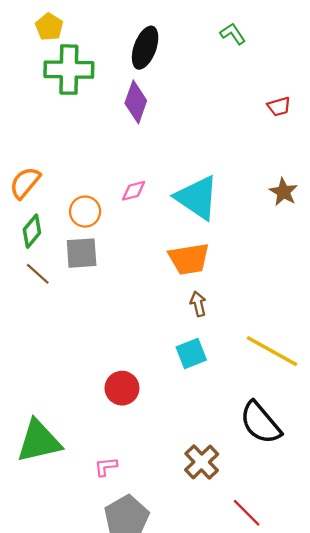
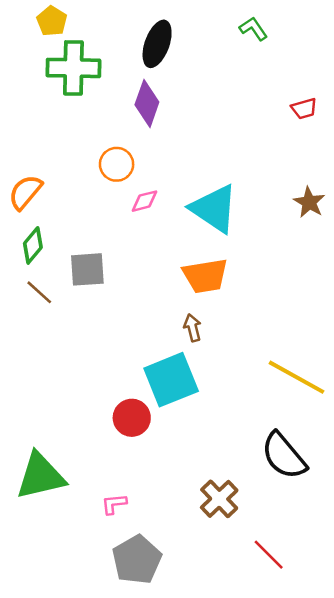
orange circle: (85, 212) -> (117, 164), moved
brown arrow: (198, 304) -> (193, 328), moved
cyan square: (191, 353) -> (171, 380), moved, size x1.6

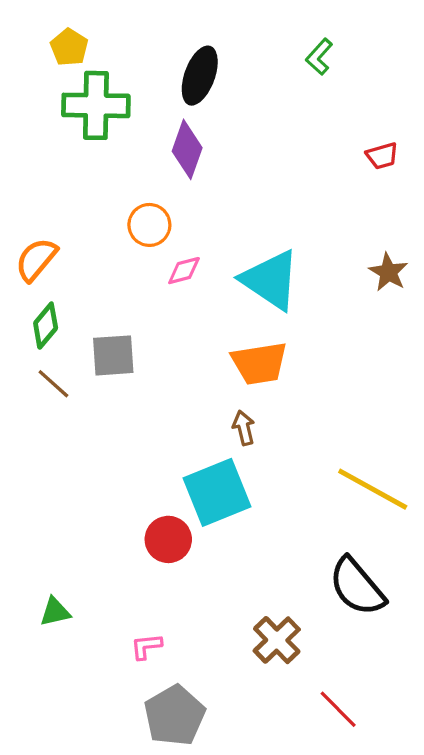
green L-shape: (253, 29) -> (319, 57), turned -104
green triangle: (40, 476) -> (55, 612), size x0.5

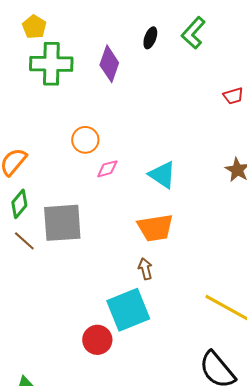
green L-shape: (319, 57) -> (193, 33), size x1.4
black ellipse: (200, 76) -> (150, 38), moved, size x0.6
purple diamond: (187, 149) -> (109, 64), moved
cyan triangle: (270, 280) -> (162, 175), size x0.7
gray square: (113, 355) -> (62, 223), size x1.4

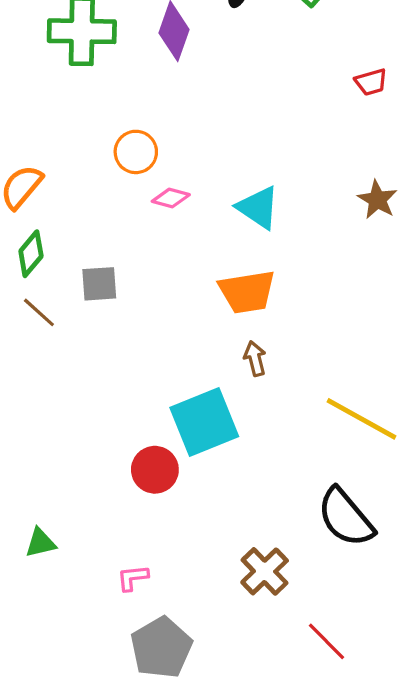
pink diamond: (107, 169) -> (171, 198), turned 30
gray square: (62, 223) -> (99, 284), size x0.6
brown arrow: (145, 269) -> (255, 359), moved

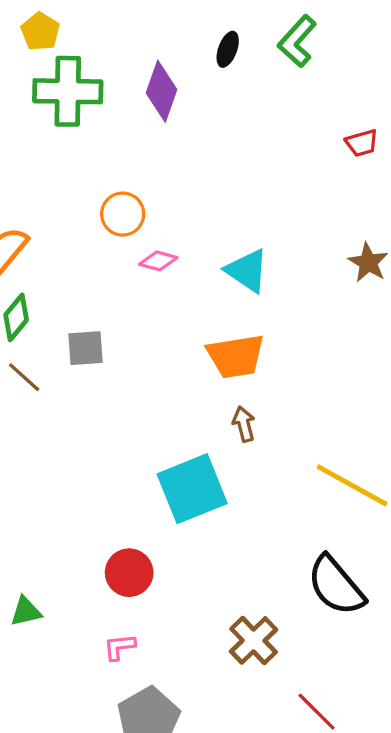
red circle: (155, 470) -> (129, 573), moved

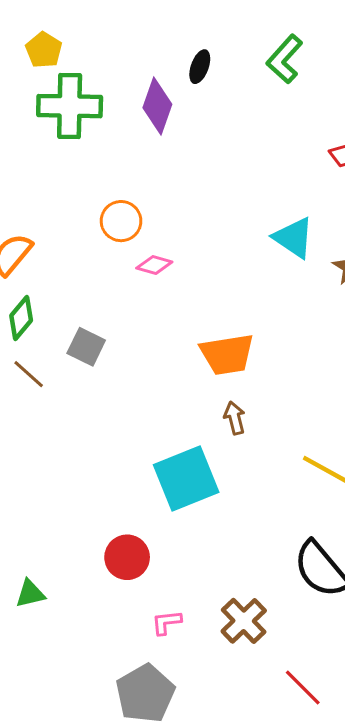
black ellipse: (228, 49) -> (200, 67), moved
cyan triangle: (247, 271) -> (294, 238), moved
gray square: (86, 348) -> (86, 347), turned 30
pink L-shape: (119, 647) -> (166, 622), moved

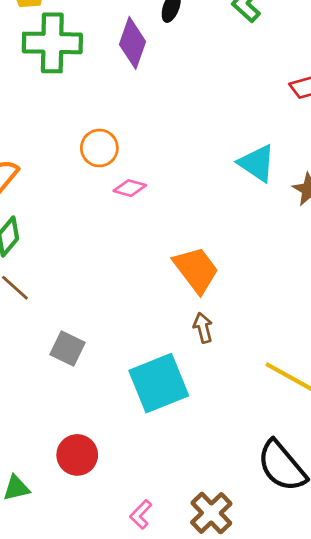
gray square: (86, 347) -> (68, 348), moved
orange trapezoid: (227, 354) -> (196, 270), turned -118
red circle: (127, 557) -> (77, 455), moved
pink L-shape: (166, 622) -> (141, 514), turned -40

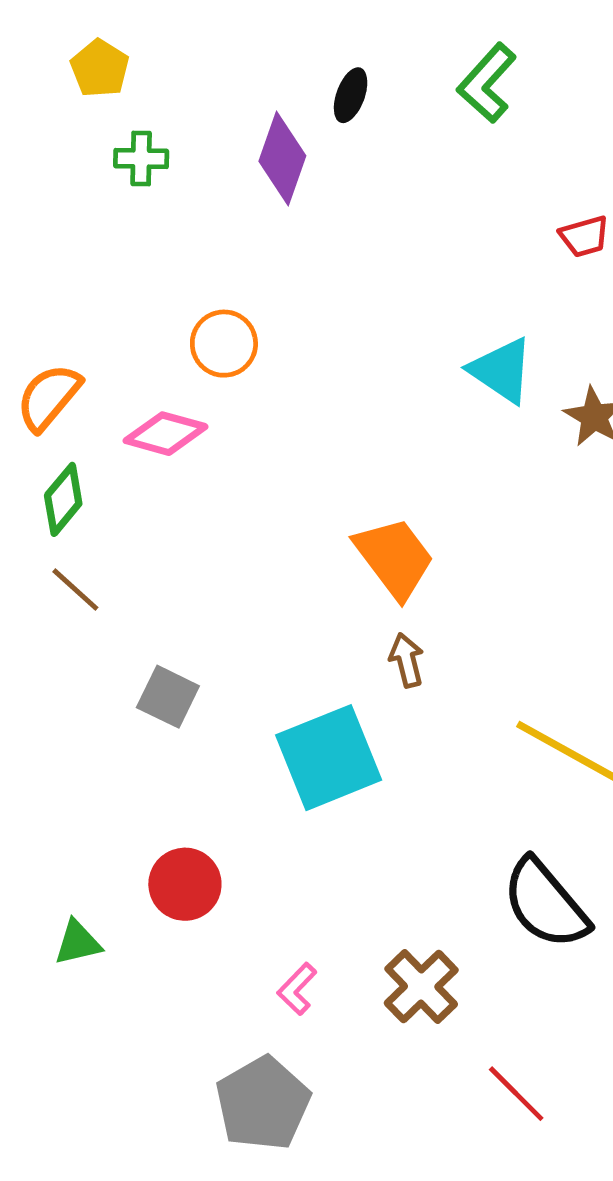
green cross: (52, 43) -> (141, 159), size x0.5
pink diamond: (130, 188) -> (165, 434), moved, size x1.4

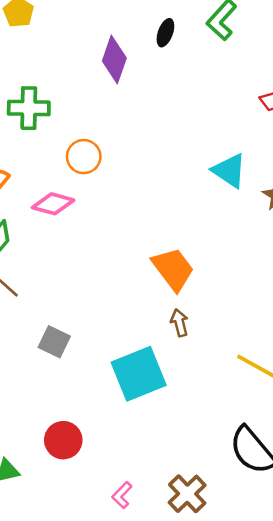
black ellipse: (351, 95) -> (165, 33), moved
green cross: (141, 159) -> (29, 108), moved, size x1.5

